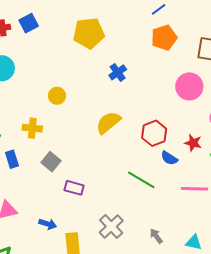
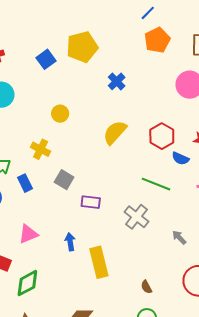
blue square: (29, 23) -> (46, 59), moved
yellow cross: (32, 128) -> (41, 149), turned 30
blue arrow: (48, 224) -> (70, 242), turned -108
gray cross: (111, 226) -> (136, 217), moved

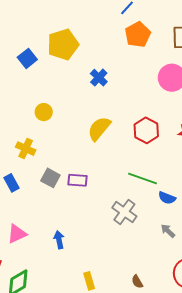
blue semicircle: (180, 158) -> (167, 198), moved
purple rectangle: (91, 202) -> (78, 180), moved
yellow rectangle: (99, 262) -> (89, 281), moved, size x0.6

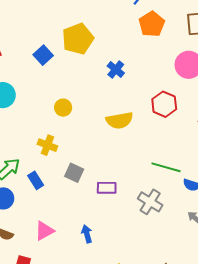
yellow semicircle: (99, 129) -> (119, 120), turned -136
red hexagon: (146, 130) -> (164, 104), moved
purple rectangle: (78, 180) -> (107, 188), moved

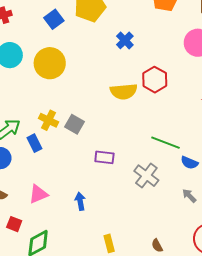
red hexagon: (164, 104) -> (155, 80), moved
yellow circle: (63, 108) -> (50, 63), moved, size x1.8
yellow cross: (47, 145) -> (49, 120), moved
gray square: (74, 173) -> (75, 124), moved

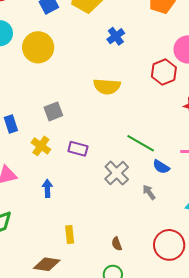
red hexagon: (155, 80) -> (164, 72), moved
yellow cross: (49, 120) -> (41, 146), moved
gray square: (75, 124) -> (53, 111), turned 30
gray arrow: (189, 196) -> (149, 192), moved

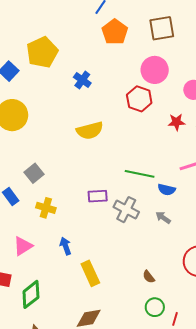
gray square: (53, 111) -> (34, 173), moved
purple rectangle: (78, 149) -> (98, 196), moved
yellow rectangle: (70, 234) -> (90, 273), moved, size x1.4

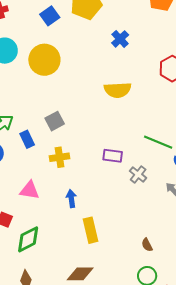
yellow cross: (46, 208) -> (60, 157), turned -36
gray cross: (126, 210) -> (138, 175), size x0.7
pink triangle: (23, 246) -> (30, 190), turned 30

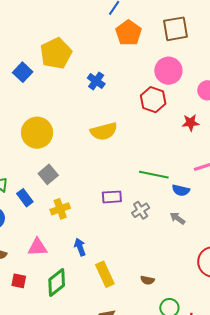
yellow circle: (44, 60) -> (37, 133), moved
gray cross: (138, 175) -> (141, 210), turned 30
green diamond: (28, 239) -> (57, 283), moved
brown semicircle: (147, 245) -> (147, 280), moved, turned -40

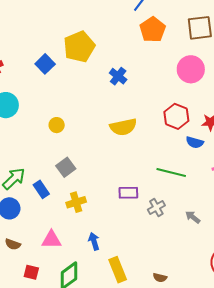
red hexagon: (153, 100) -> (176, 116), moved
yellow circle: (37, 133) -> (57, 125), size x0.5
blue semicircle: (181, 190) -> (195, 142), moved

